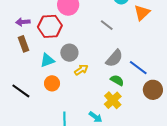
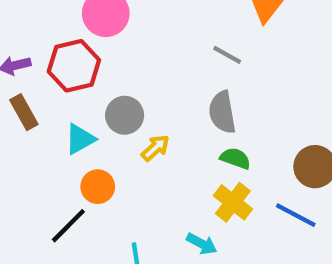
gray line: (107, 25) -> (227, 55), moved
gray semicircle: (114, 58) -> (222, 112), turned 138
blue line: (138, 68) -> (296, 215), moved
black line: (21, 91) -> (68, 226), moved, turned -72

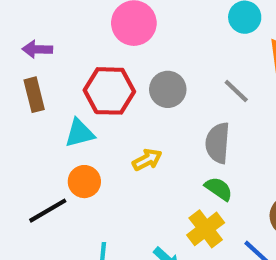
red hexagon: (74, 66) -> (109, 91), moved
gray circle: (125, 115) -> (168, 89), moved

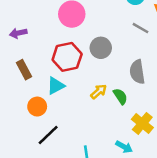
purple arrow: (37, 49) -> (18, 33), moved
gray line: (236, 91) -> (141, 28), moved
orange circle: (84, 182) -> (37, 107), moved
green semicircle: (219, 189) -> (120, 96), moved, turned 35

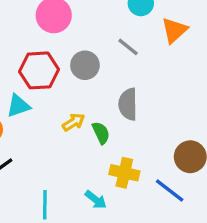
gray line: (141, 28) -> (128, 47), moved
yellow cross: (142, 123) -> (124, 173), turned -35

